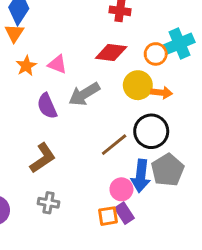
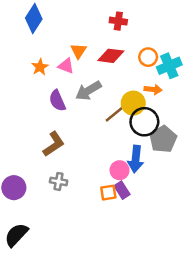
orange triangle: (14, 33) -> (78, 51), moved
cyan cross: (179, 44) -> (169, 66), moved
yellow circle: (138, 85) -> (133, 103), moved
brown line: (114, 145) -> (116, 113), moved
gray pentagon: (168, 170) -> (163, 139), moved

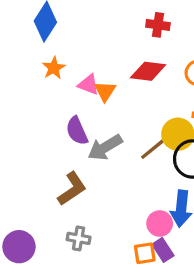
orange triangle: (78, 51) -> (105, 91), moved
orange star: (40, 67) -> (54, 68), moved
gray arrow: (88, 91) -> (105, 147), moved

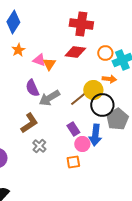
red cross: (158, 25) -> (81, 24), size x1.6
gray cross: (79, 238) -> (39, 146), moved, turned 32
purple rectangle: (163, 250) -> (73, 129), moved

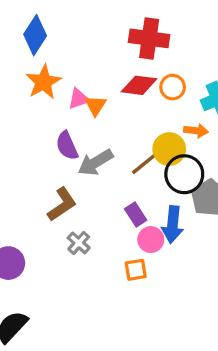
orange star: (18, 50) -> (43, 82), size x1.5
orange circle: (105, 53) -> (173, 87), moved
pink triangle: (39, 60) -> (79, 99), turned -40

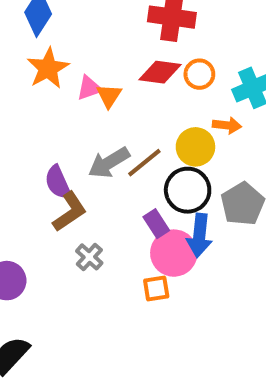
purple semicircle: (67, 146) -> (58, 182), moved
brown line: (146, 162) -> (144, 163), moved
black circle: (184, 174) -> (188, 190), moved
pink circle: (151, 240) -> (174, 253), size x1.5

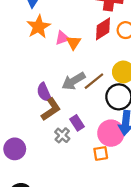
red diamond: (160, 72) -> (103, 29), turned -40
purple rectangle: (156, 224) -> (77, 123), moved

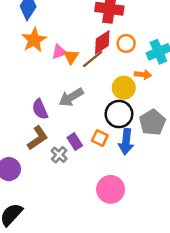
brown line: (94, 81) -> (93, 59), moved
brown L-shape: (51, 109) -> (38, 138), moved
pink circle: (111, 133) -> (111, 189), moved
orange square: (101, 153) -> (100, 138), moved, turned 35

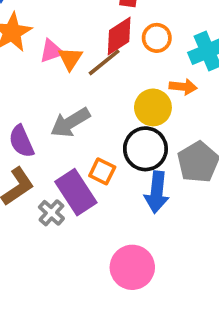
orange square: (100, 138) -> (102, 171), moved
purple rectangle: (75, 142) -> (76, 192), size x1.6

